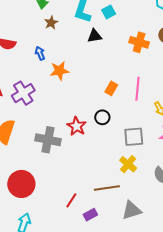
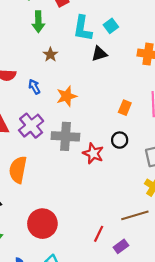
brown star: (51, 23) -> (50, 55), moved
blue arrow: (40, 53) -> (34, 87), moved
gray cross: (48, 140) -> (65, 136), moved

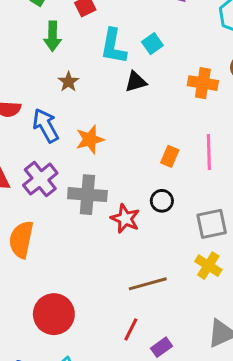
blue arrow: (34, 87) -> (46, 126), size x1.6
brown line: (135, 215) -> (148, 284), moved

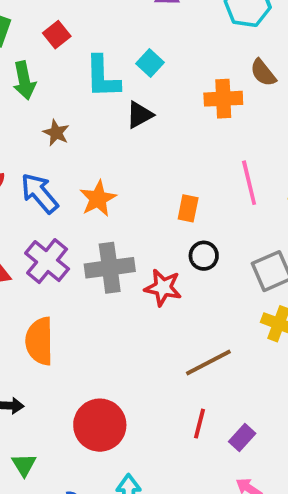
orange rectangle: (170, 156) -> (188, 208), moved

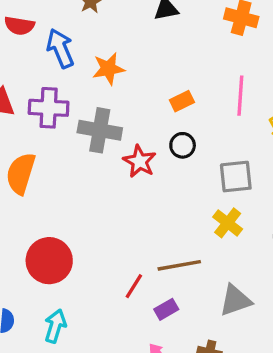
orange rectangle: (188, 208) -> (182, 101), turned 35
purple cross: (47, 261) -> (49, 108), turned 36
brown line: (208, 363) -> (179, 265), moved

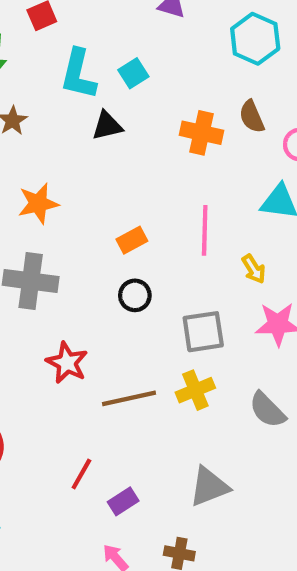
red star: (140, 161) -> (67, 363), moved
yellow cross: (228, 223) -> (195, 390), turned 32
brown line: (179, 265) -> (129, 398), moved

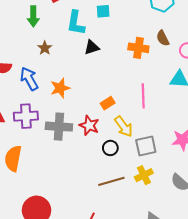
cyan square: (133, 73) -> (103, 11), moved, turned 32
yellow arrow: (254, 269) -> (124, 127), moved, size x1.5
black circle: (135, 295) -> (110, 148), moved
red star: (67, 363) -> (89, 125), moved

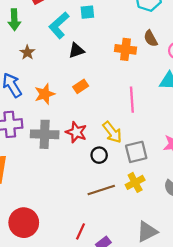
cyan L-shape: (76, 23) -> (59, 25), turned 40
orange rectangle: (108, 103) -> (81, 86), moved

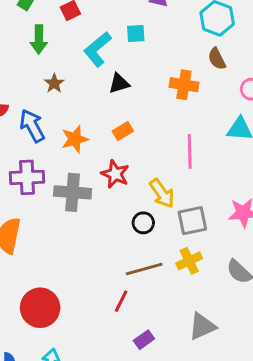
brown semicircle: (151, 38) -> (217, 59), moved
red star: (76, 132) -> (115, 174), moved
red line: (80, 231) -> (121, 301), moved

